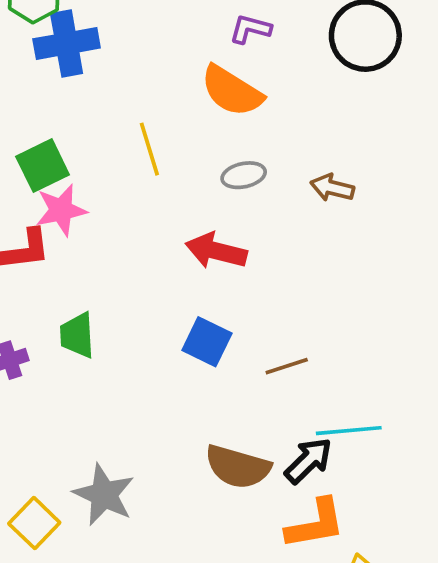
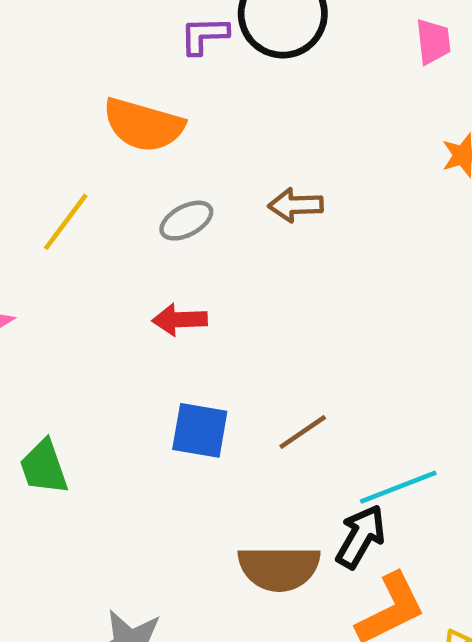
purple L-shape: (250, 29) -> (204, 35), moved
yellow line: (149, 149) -> (66, 222), turned 70
red arrow: (216, 251) -> (180, 320), size x0.7

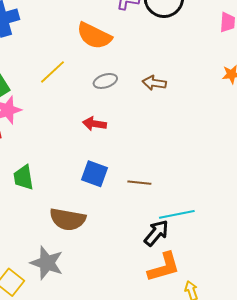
brown line: (303, 432) -> (139, 183), turned 30
brown semicircle: (279, 568) -> (68, 219), moved

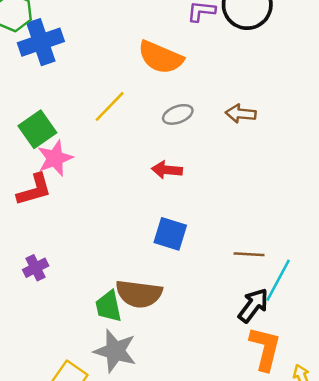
green trapezoid: (23, 177) -> (109, 306), moved
brown line: (139, 183) -> (249, 254), moved
cyan line: (177, 214) -> (278, 280), turned -48
orange L-shape: (164, 267) -> (265, 349), turned -57

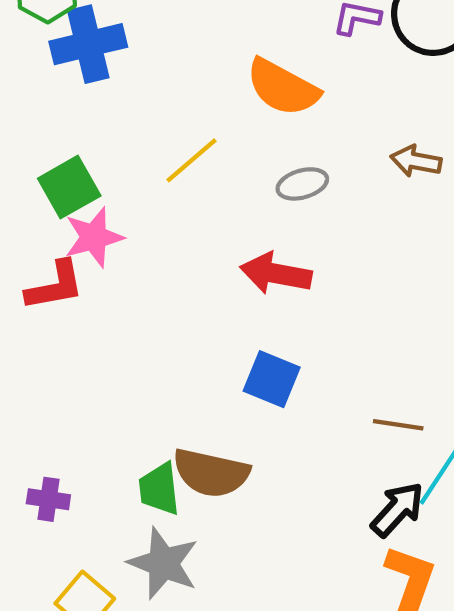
brown arrow: (241, 114) -> (416, 161), moved
red arrow: (167, 170) -> (276, 273), size x1.4
purple cross: (36, 268) -> (48, 499), moved, turned 30

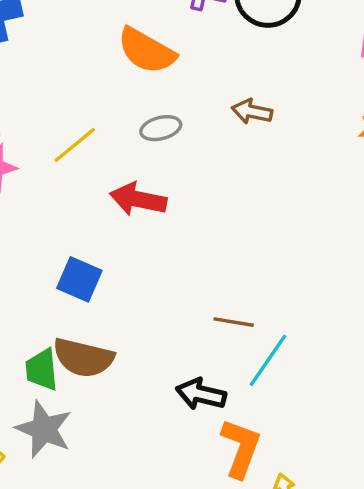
yellow line: (191, 160) -> (75, 145), moved
blue square: (272, 379) -> (79, 279), moved
black arrow: (397, 509) -> (201, 394), moved, turned -120

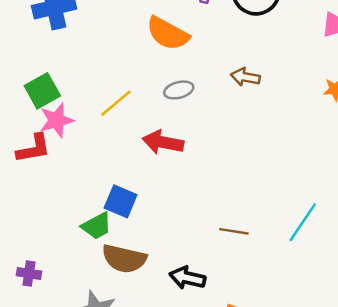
cyan line: (268, 360) -> (303, 222), moved
green trapezoid: (42, 370) -> (97, 226), moved, turned -112
black arrow: (201, 394) -> (187, 278), moved

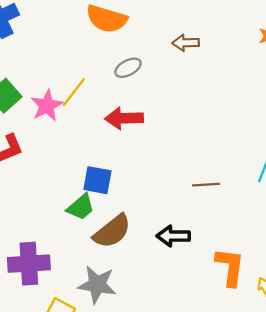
pink star: (56, 120) -> (47, 106), moved
brown semicircle: (124, 259) -> (112, 231), turned -39
purple cross: (29, 273) -> (29, 264), size x1.8

